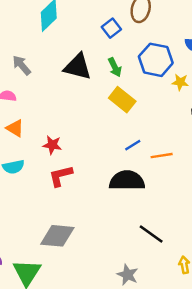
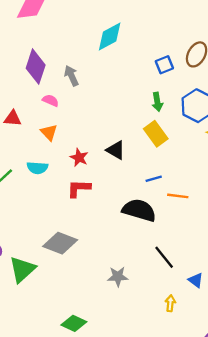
black triangle: (78, 67) -> (116, 150), moved, size x0.7
black line: (151, 234) -> (164, 257), moved
gray star: (128, 275) -> (118, 276), moved, turned 30

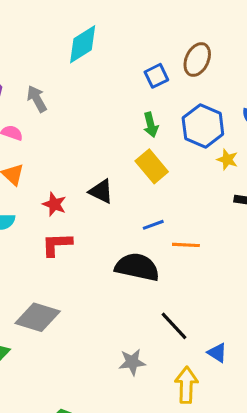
gray star: (118, 276) -> (132, 362), moved
yellow arrow: (170, 303) -> (186, 385), size x1.6

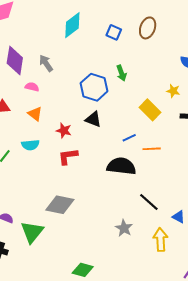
blue square: (156, 76) -> (114, 32), moved, turned -35
blue hexagon: (203, 126) -> (94, 87), moved
yellow rectangle: (152, 166) -> (150, 110), moved
gray star: (132, 362) -> (124, 228), turned -30

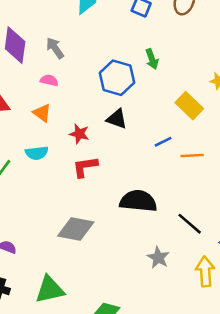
pink semicircle: (32, 87) -> (49, 80), moved
black semicircle: (121, 166) -> (138, 201), moved
green triangle: (32, 232) -> (50, 290), moved, turned 40

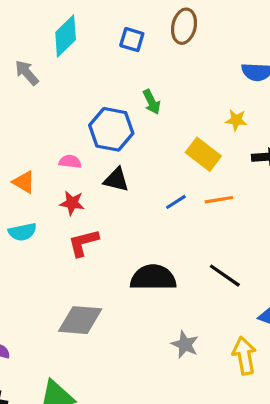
gray arrow: (55, 48) -> (27, 73), moved
pink semicircle: (49, 80) -> (70, 162), moved
orange line: (192, 156) -> (219, 200), moved
black line: (190, 224) -> (225, 276), moved

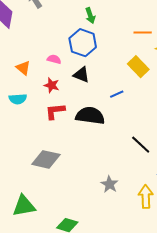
green arrow: (152, 102) -> (90, 16), moved
orange line: (219, 200) -> (143, 33), moved
black semicircle: (153, 278) -> (90, 116), moved

